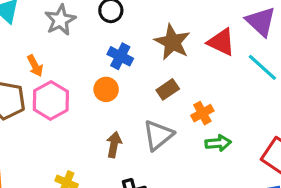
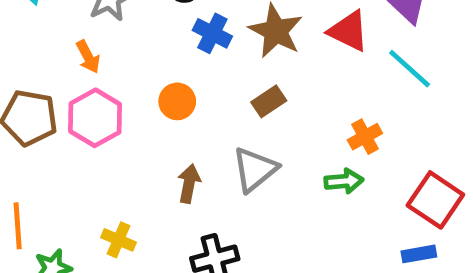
blue cross: (120, 56) -> (212, 33), moved
orange arrow: (35, 66) -> (88, 57), moved
orange cross: (202, 113) -> (365, 137), moved

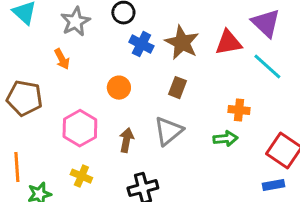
red triangle: (349, 31) -> (228, 43), turned -36
brown rectangle: (269, 101) -> (177, 88), turned -35
pink hexagon: (95, 118) -> (80, 128), moved
orange cross: (365, 137) -> (239, 110), turned 35

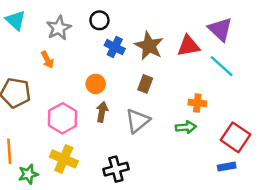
brown arrow: (126, 140) -> (102, 112), moved
yellow cross: (81, 176) -> (64, 159), size x1.5

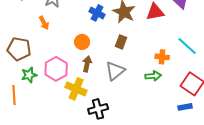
cyan line: (222, 66) -> (187, 46), moved
yellow cross: (64, 159) -> (76, 89), moved
green star: (28, 174) -> (29, 75), moved

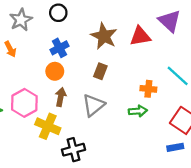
blue cross: (97, 13) -> (59, 48), moved, turned 35

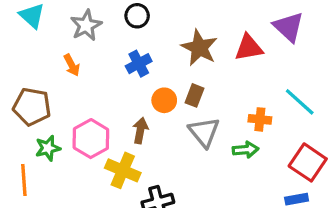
orange circle: (55, 71) -> (164, 100), moved
gray triangle: (93, 105) -> (204, 132), moved, turned -30

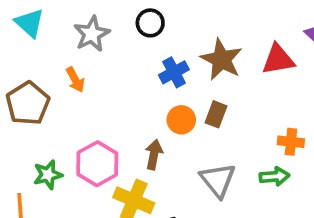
blue cross: (139, 64) -> (174, 72), moved
brown pentagon: (32, 107) -> (28, 103), moved, turned 30
gray triangle: (204, 132) -> (218, 180), moved

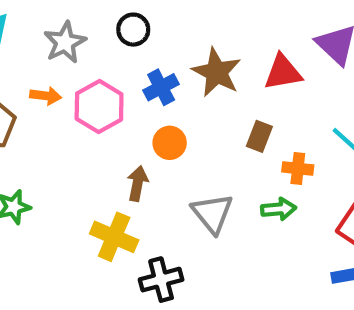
orange arrow: (75, 80) -> (46, 96), turned -55
brown rectangle: (216, 114) -> (259, 136), moved
pink hexagon: (97, 164) -> (99, 106), moved

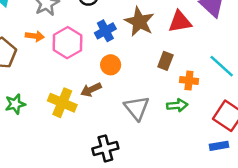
brown arrow: (138, 183) -> (91, 90), turned -126
yellow cross: (114, 237) -> (62, 103), moved

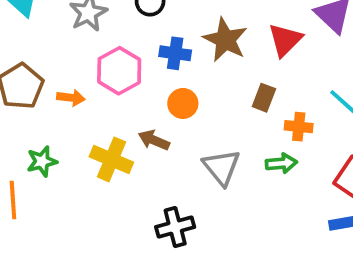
red triangle: (180, 22) -> (285, 40), turned -35
blue cross: (105, 31) -> (175, 53), turned 36
orange arrow: (35, 36) -> (71, 98), moved
brown arrow: (91, 90) -> (154, 140), turned 48

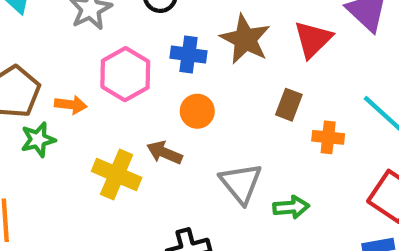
green star: (42, 161) -> (38, 140), moved
green arrow: (281, 163) -> (291, 207), moved

